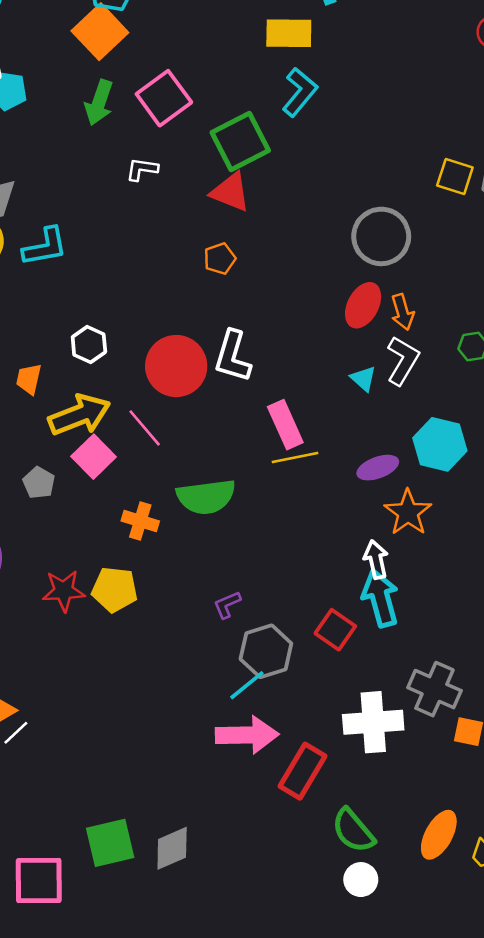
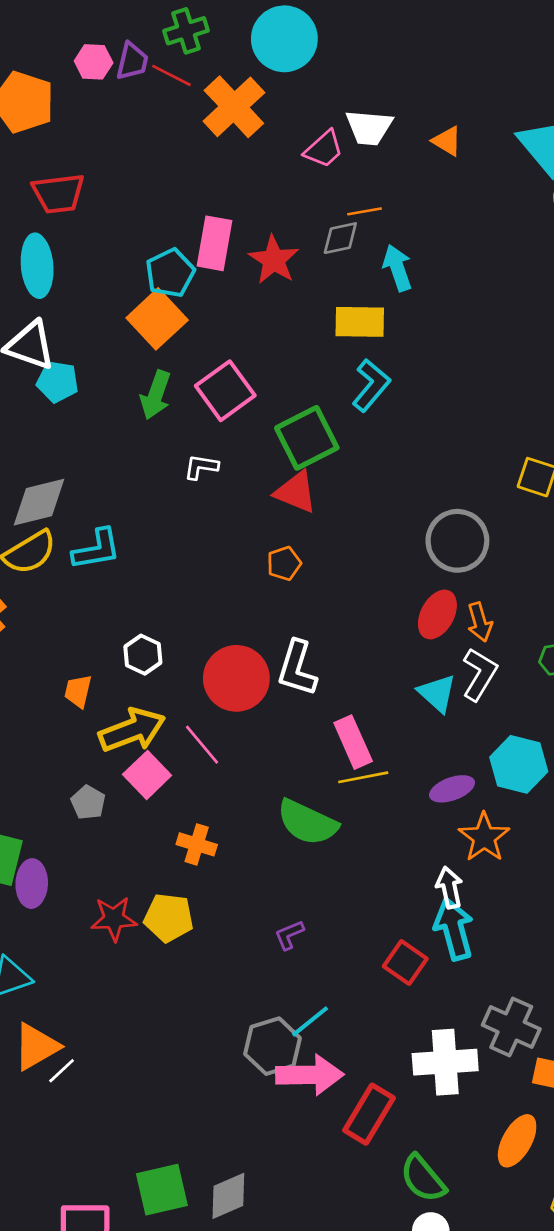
cyan triangle: (363, 379) -> (437, 693), size x1.4
green semicircle: (206, 497) -> (307, 822), moved, turned 32
gray hexagon: (266, 651) -> (273, 1046), moved
orange ellipse: (439, 835) -> (517, 1141), moved

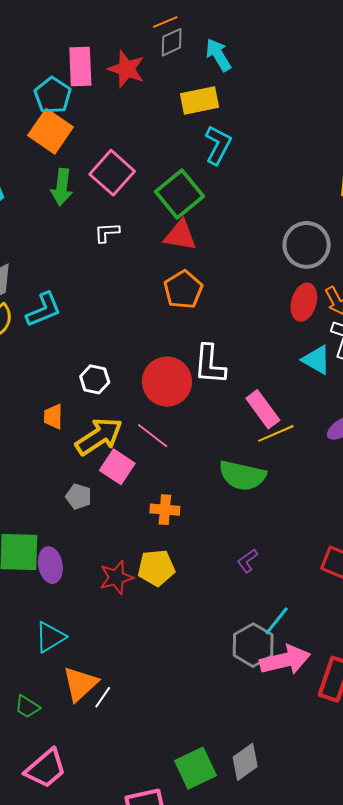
orange line: (364, 211) -> (165, 22), moved
orange pentagon: (284, 563) -> (183, 290), size x1.5

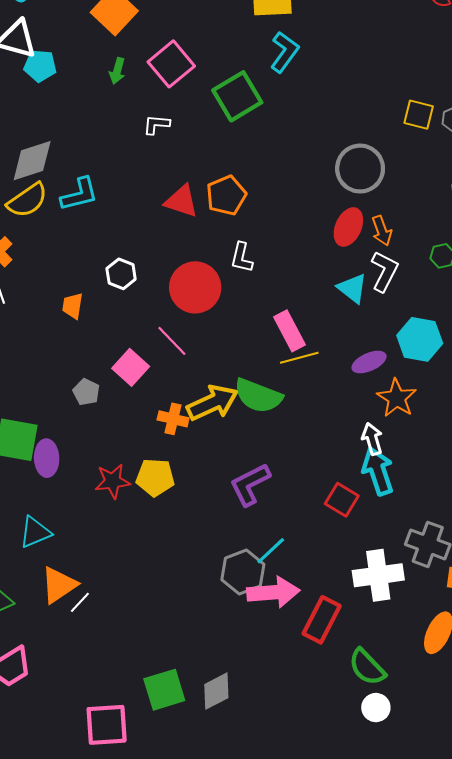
green arrow: (62, 187) -> (117, 71), size x0.7
red triangle: (180, 235) -> (181, 201), moved
white L-shape: (210, 364) -> (242, 258), moved, size x0.7
yellow arrow: (99, 436) -> (212, 403), moved
purple L-shape: (247, 561) -> (250, 484), size x1.8

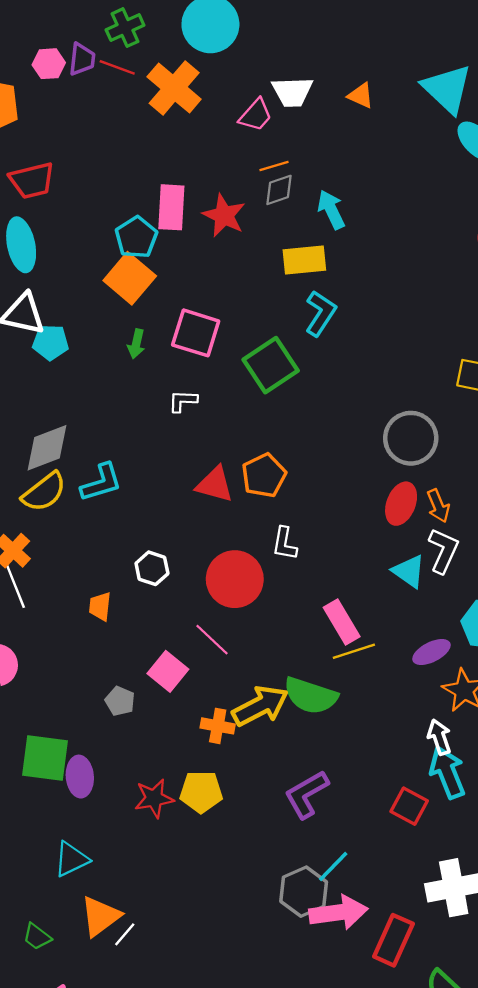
pink square: (171, 64) -> (196, 333), turned -30

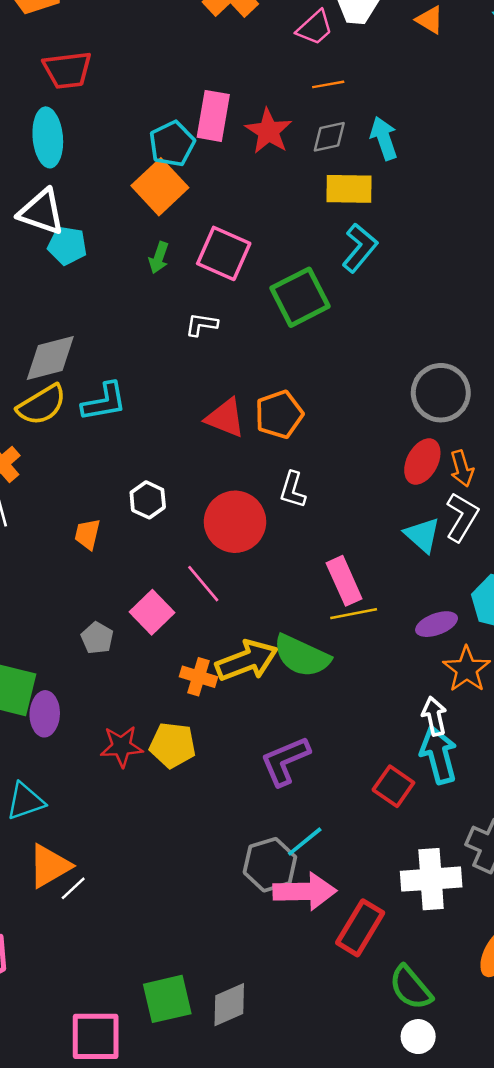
gray diamond: (279, 190) -> (329, 137), moved

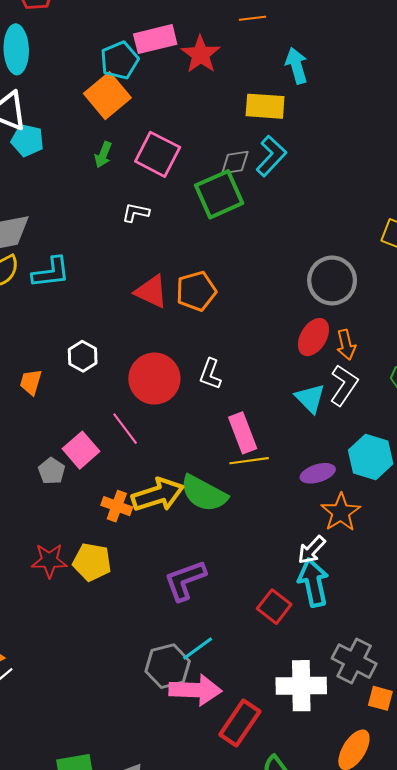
pink rectangle: (213, 116) -> (155, 39), turned 63
gray diamond: (329, 137) -> (235, 163), moved
white L-shape: (293, 490) -> (210, 374), moved
gray pentagon: (97, 638) -> (52, 471), moved
white arrow: (434, 716) -> (312, 550), turned -128

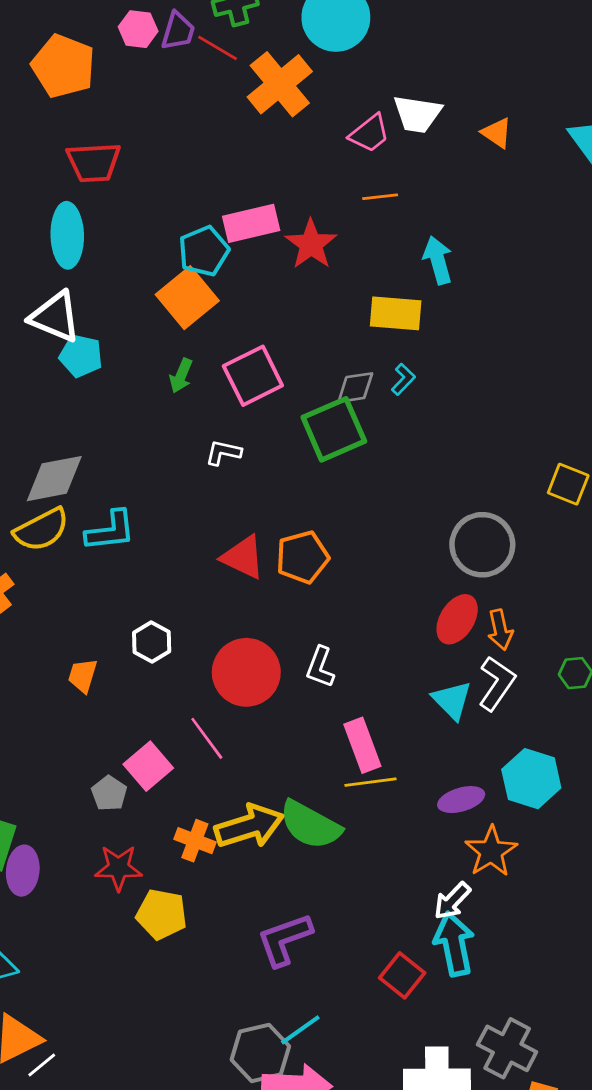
pink square: (158, 154) -> (253, 376), turned 36
cyan L-shape: (271, 156) -> (403, 379), size x0.6
red star: (49, 561) -> (119, 868), moved

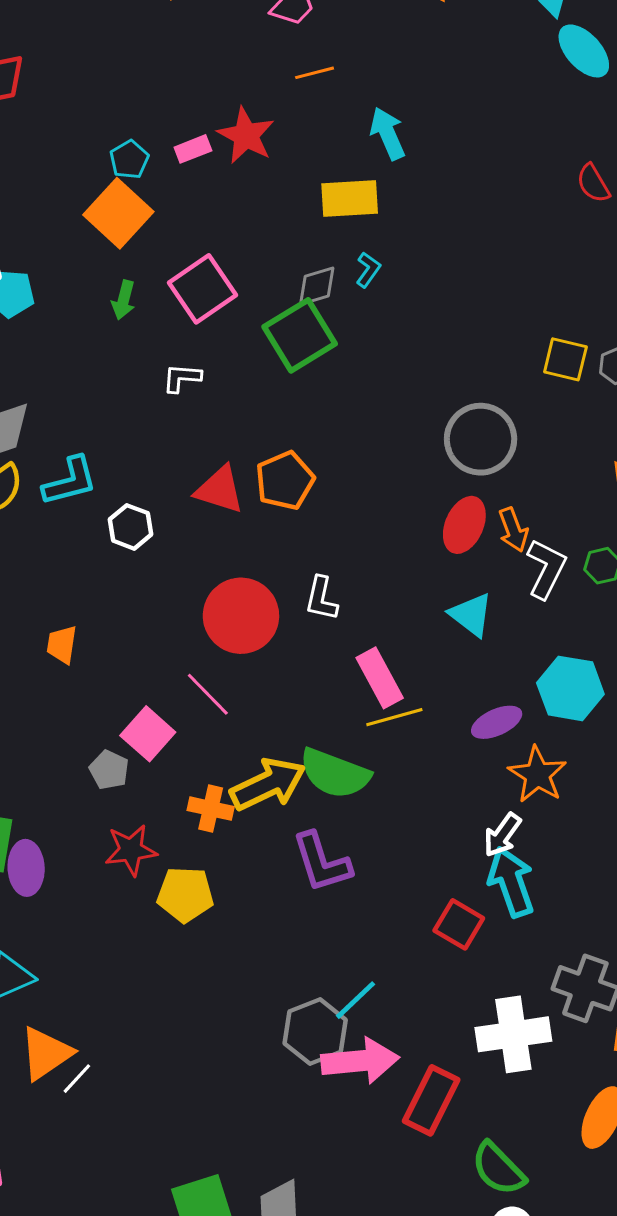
pink rectangle: (251, 223) -> (193, 149), moved, size x0.6
cyan pentagon: (204, 251) -> (129, 160), size x0.7
white hexagon: (152, 642) -> (131, 527), moved
white L-shape: (497, 683) -> (546, 569), moved
purple L-shape: (284, 940) -> (322, 862), moved, turned -80

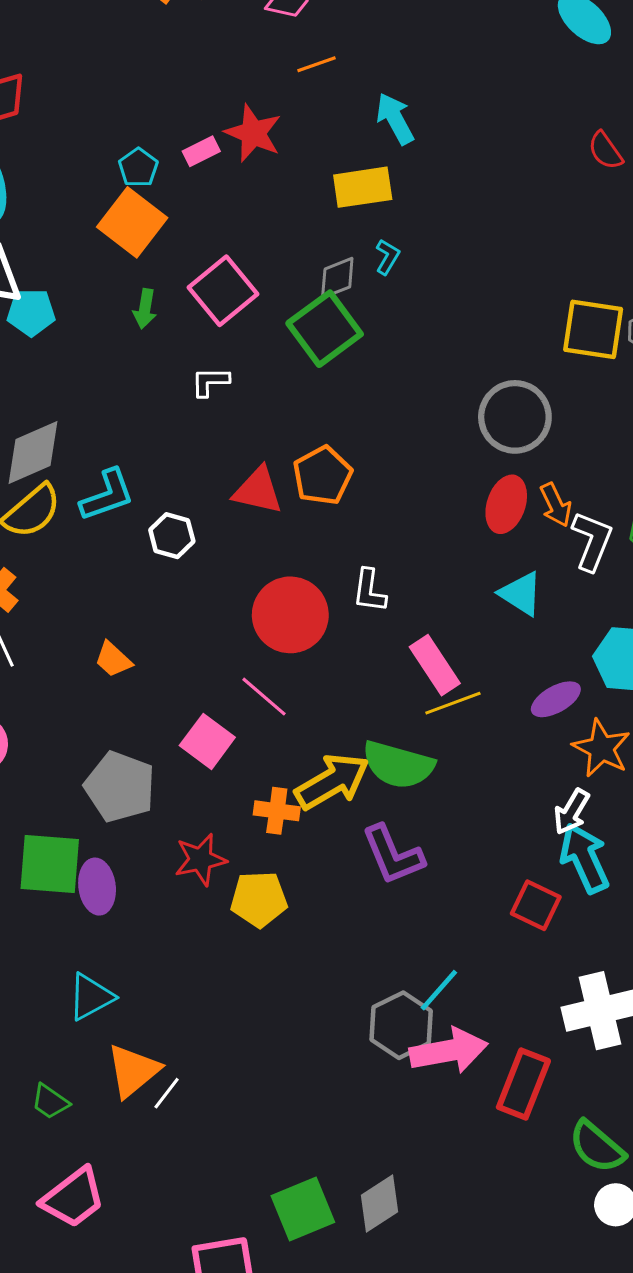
yellow square: (565, 359) -> (593, 329), size x1.4
orange trapezoid: (62, 644) -> (113, 659), turned -51
gray pentagon: (109, 770) -> (120, 787), moved, size x1.8

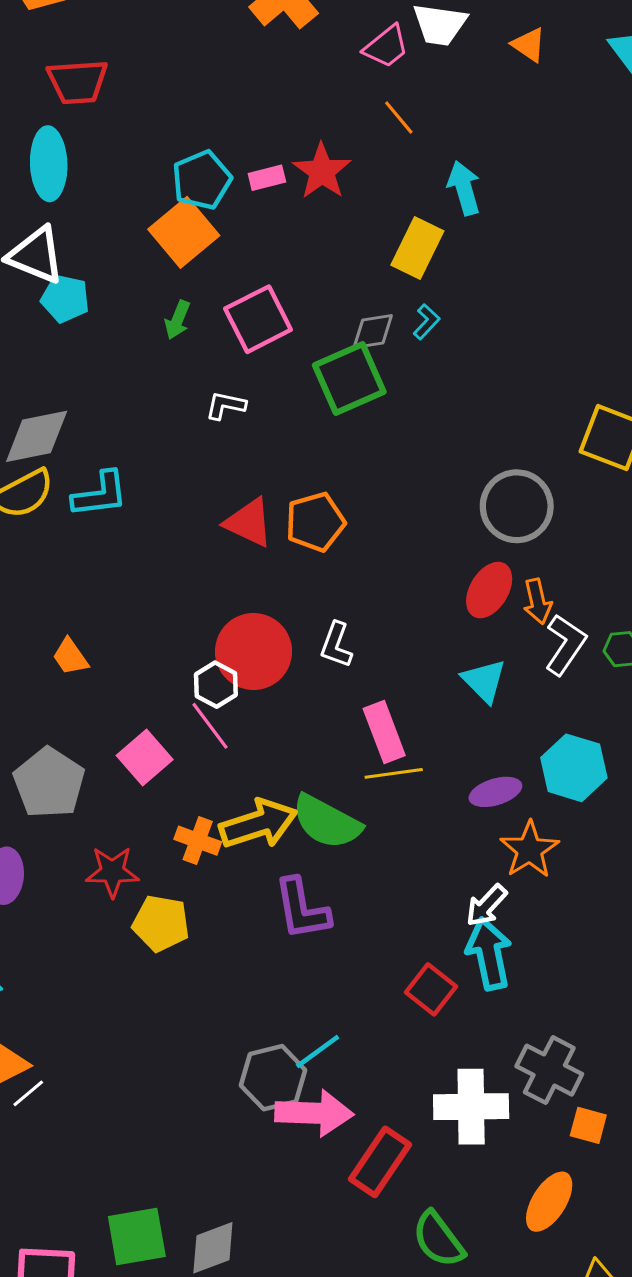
orange line: (316, 64) -> (399, 118), turned 57
cyan pentagon: (138, 168) -> (202, 180), size x1.5
yellow rectangle: (363, 187) -> (417, 248), turned -68
white hexagon: (172, 536) -> (216, 685), moved

